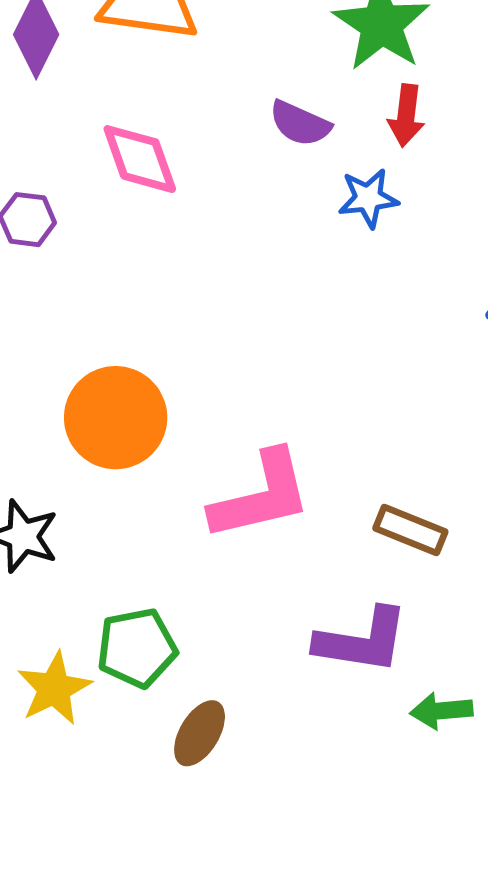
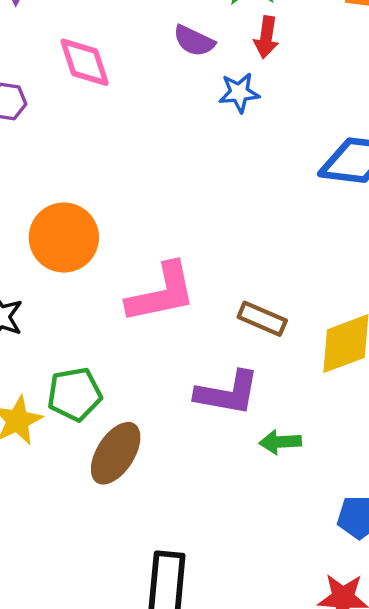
brown ellipse: (200, 733) -> (116, 453), size x1.4

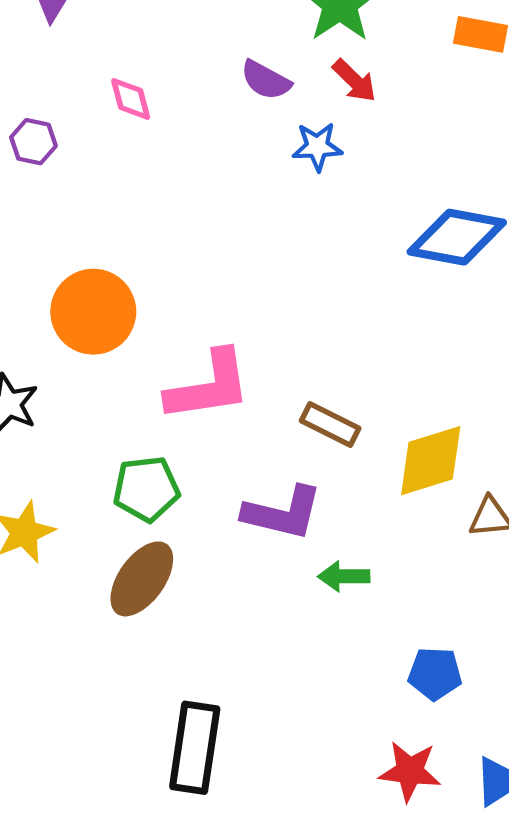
red arrow: (266, 37) -> (354, 81), turned -57
pink diamond: (85, 62) -> (131, 99), size x0.7
green pentagon: (74, 394) -> (146, 489), moved

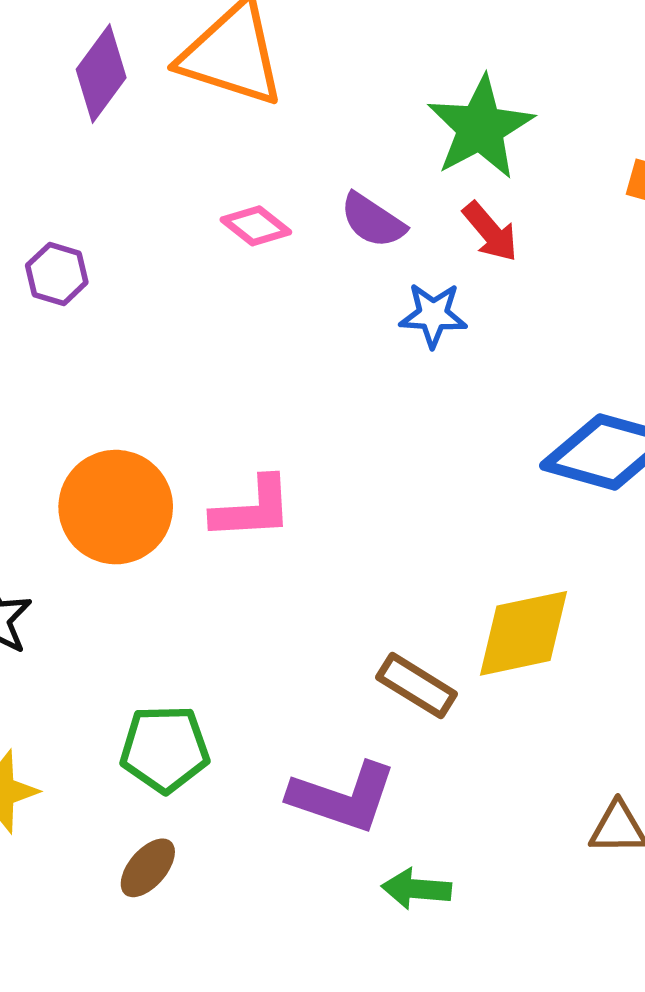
pink diamond: (131, 99) -> (256, 226), moved, turned -42
pink L-shape: (209, 386) -> (252, 509), moved, size x0.7
yellow diamond: (431, 461) -> (524, 633), moved
brown ellipse: (142, 579) -> (148, 868), size x0.6

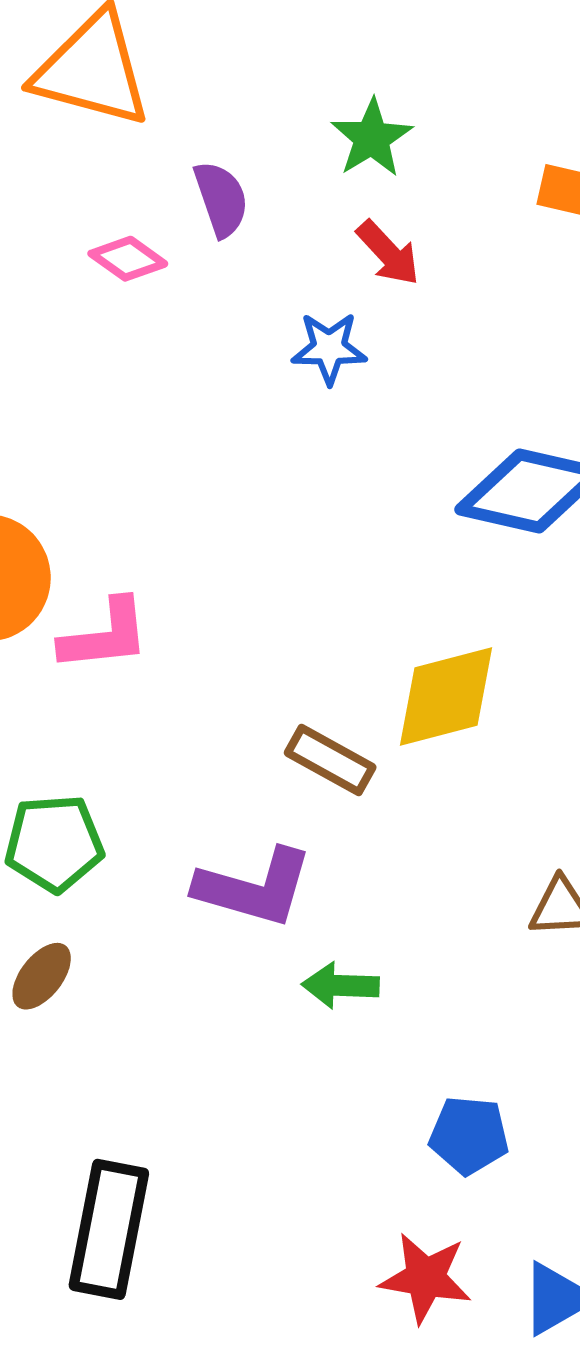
green star: (480, 128) -> (372, 138), size x0.7
purple semicircle: (373, 220) -> (221, 199), moved, turned -140
pink L-shape: (252, 509) -> (105, 635), moved

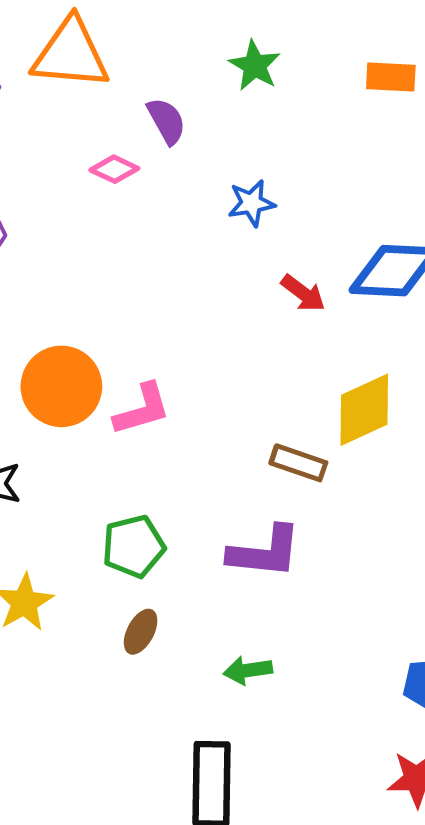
red arrow: (388, 253) -> (303, 293), moved
green arrow: (341, 986) -> (248, 670), moved

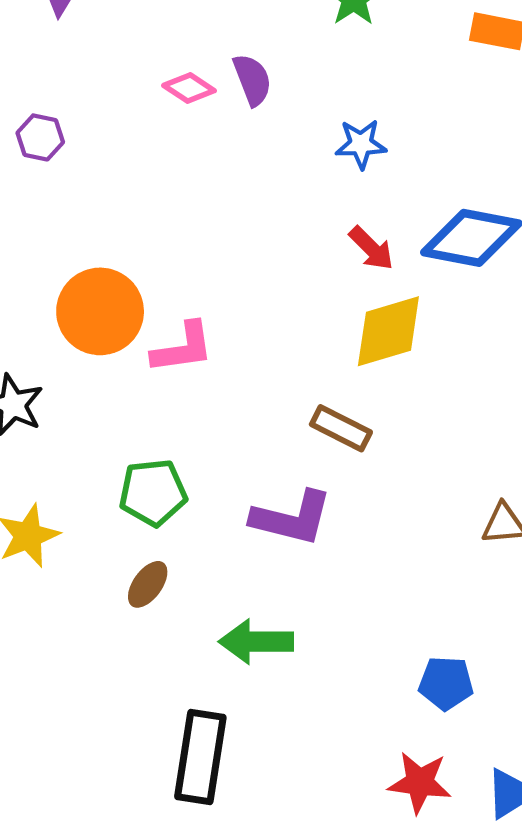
purple semicircle: (166, 121) -> (252, 80), moved
blue star: (251, 203) -> (361, 144), moved
yellow diamond: (364, 410) -> (388, 331), moved
green arrow: (248, 670) -> (256, 642), size x1.4

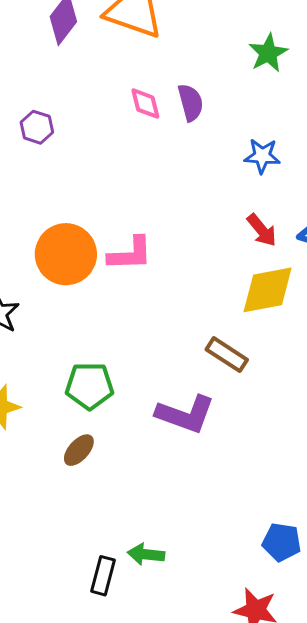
pink diamond: (189, 88) -> (145, 104), turned 36
pink L-shape: (183, 348) -> (130, 254), moved
green arrow: (256, 642) -> (146, 554), moved, size x0.7
black rectangle: (200, 757) -> (103, 576), size x0.6

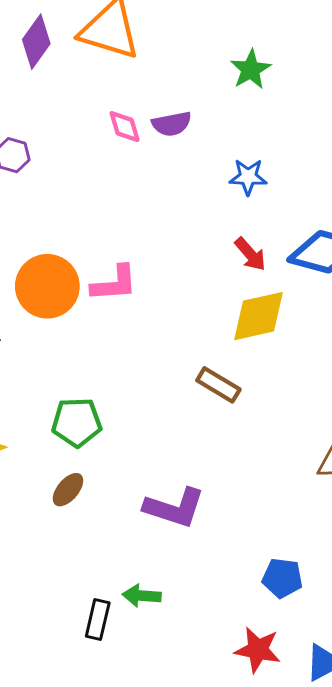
purple semicircle: (191, 102) -> (172, 124), turned 96
purple L-shape: (185, 414) -> (174, 508), moved

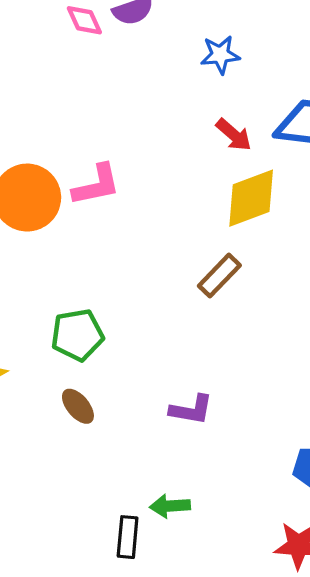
brown rectangle: (218, 385) -> (219, 276), turned -69
brown ellipse: (68, 490) -> (78, 406), turned -72
purple L-shape: (174, 508) -> (191, 410), size x0.7

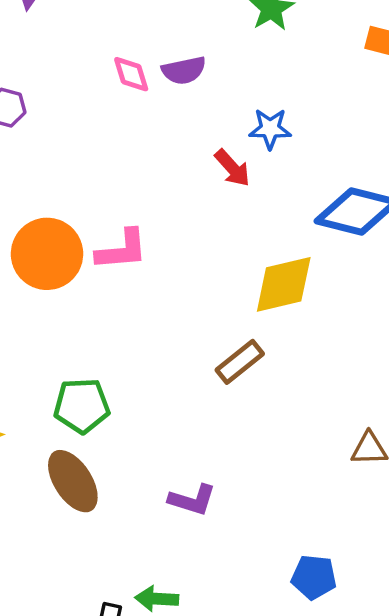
red arrow: (234, 135) -> (232, 168), moved
brown ellipse: (78, 406) -> (73, 481), size x1.6

